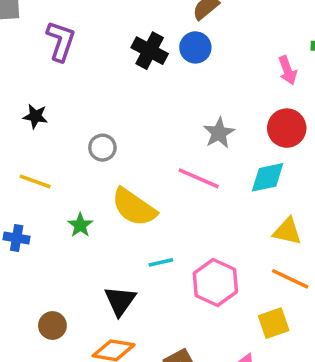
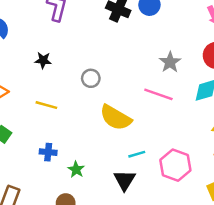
green star: (80, 225) -> (76, 170), moved
blue cross: (17, 238) -> (48, 152), moved
black triangle: (120, 301) -> (125, 180), moved

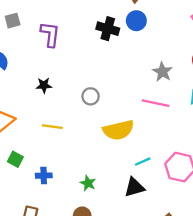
yellow semicircle: (116, 118) -> (118, 130), turned -36
blue cross: (48, 152) -> (44, 176), moved
black triangle: (125, 180) -> (134, 187), turned 50

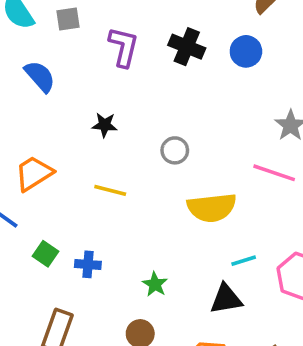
blue circle: (136, 21) -> (246, 51), moved
black cross: (108, 29) -> (187, 47), moved
green square: (15, 159) -> (45, 254), moved

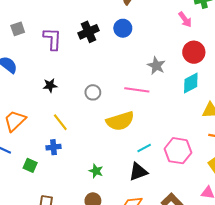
black cross: (187, 47) -> (89, 32), turned -36
pink line: (274, 173) -> (137, 90), moved
yellow line: (110, 190) -> (60, 122), turned 48
blue cross: (88, 264) -> (53, 147), moved

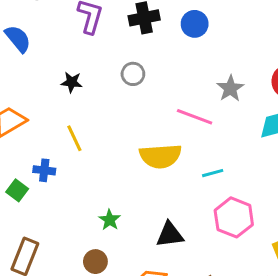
gray circle: (93, 92) -> (133, 74), moved
blue cross: (53, 147) -> (44, 170), moved
cyan line: (144, 148) -> (213, 173), moved

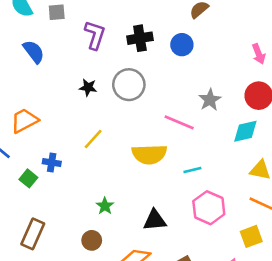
gray circle: (133, 74) -> (129, 85), size x1.6
black star: (72, 82) -> (88, 87), moved
yellow line: (74, 138) -> (93, 139), moved, turned 65

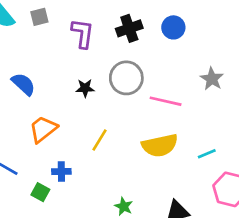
blue semicircle: (34, 52) -> (23, 84), moved
orange trapezoid: (24, 121) -> (43, 129), moved
pink line: (179, 122) -> (166, 101), moved

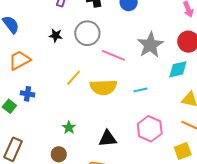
gray star: (212, 79) -> (150, 45), size x1.5
yellow line: (100, 140) -> (74, 78), moved
cyan line: (207, 154) -> (140, 90), moved

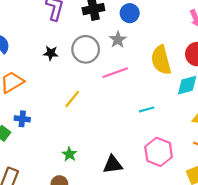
gray star: (150, 45) -> (118, 40), moved, size x0.6
pink line: (113, 55) -> (115, 73), turned -40
yellow semicircle: (103, 87) -> (161, 60), moved, turned 80

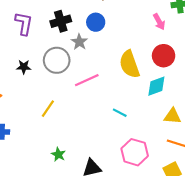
gray star: (118, 40) -> (79, 42), moved
cyan line: (147, 109) -> (120, 113), turned 48
green star: (69, 154) -> (58, 154), moved

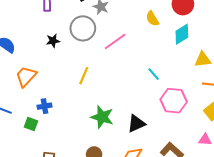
yellow semicircle: (129, 64) -> (152, 19), size x0.6
cyan line: (120, 113) -> (154, 74), moved, turned 32
green star: (58, 154) -> (102, 117), size x1.6

